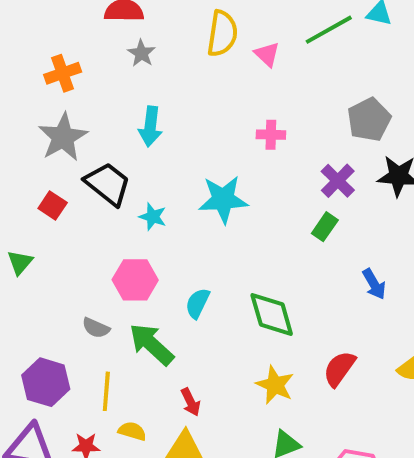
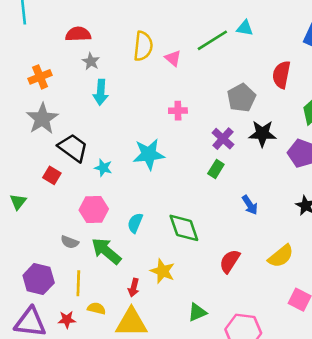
cyan arrow: (150, 126) -> (101, 92), moved
red square: (53, 206) -> (52, 175), moved
yellow star: (275, 385) -> (163, 271), moved
red arrow: (191, 402) -> (134, 288), turned 42

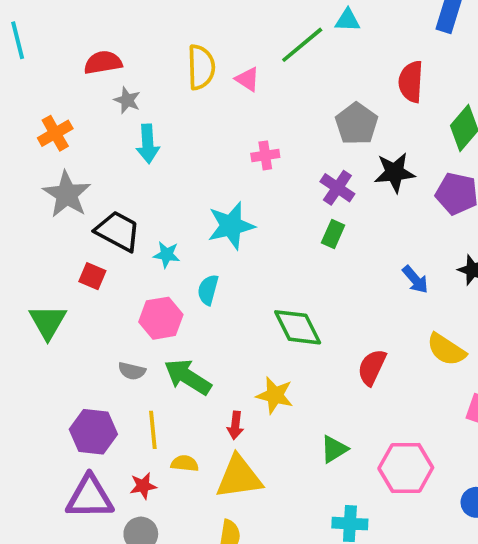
green triangle: (18, 202) -> (48, 322), size x1.5
blue arrow: (250, 205) -> (415, 279), moved
cyan semicircle: (135, 223) -> (208, 290), moved
yellow semicircle: (281, 256) -> (446, 350), turned 80

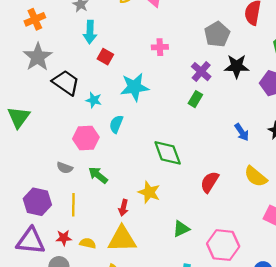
red square: (92, 276) -> (105, 57), moved
green triangle: (48, 322) -> (19, 117), moved
green arrow: (188, 377) -> (98, 175), size x0.7
yellow semicircle: (185, 463) -> (88, 243), moved

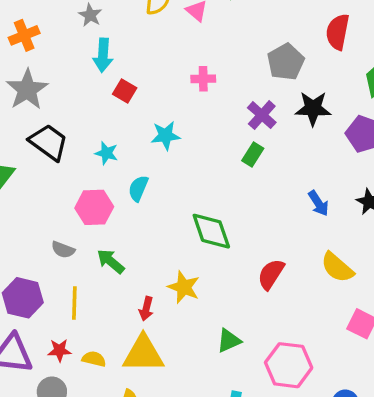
black trapezoid: (66, 83) -> (49, 142), moved
cyan star: (134, 87) -> (165, 136), size x0.7

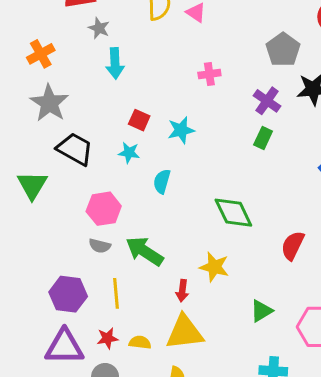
red square: (125, 91) -> (139, 120), moved
pink hexagon: (94, 207) -> (104, 209), moved
green arrow: (111, 261) -> (145, 251), size x1.4

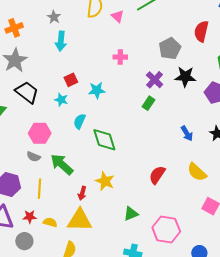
red square: (139, 120) -> (71, 80), turned 32
green diamond: (233, 213) -> (104, 140), moved

